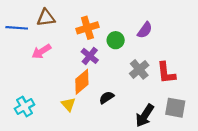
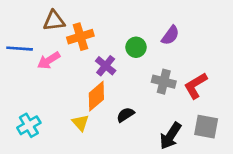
blue line: (17, 28) -> (20, 49), moved
orange cross: (87, 28) -> (80, 37), moved
gray cross: (139, 69) -> (164, 82), turned -36
red L-shape: (166, 73) -> (196, 86), turned 65

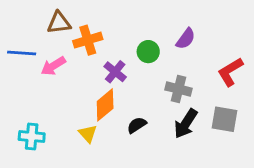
red L-shape: (196, 86) -> (230, 72), moved
cyan cross: (29, 125) -> (32, 137), turned 35
gray square: (206, 127) -> (225, 119), moved
black arrow: (170, 136) -> (186, 124), moved

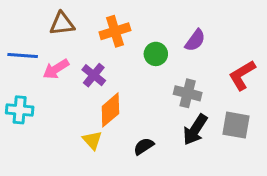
orange cross: (88, 40) -> (115, 31), moved
purple cross: (115, 72) -> (94, 75), moved
black semicircle: (137, 125) -> (144, 146), moved
cyan cross: (32, 137) -> (20, 110), moved

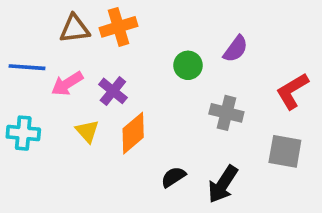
orange cross: (115, 31) -> (118, 27), moved
black arrow: (195, 130) -> (223, 184), moved
yellow triangle: (92, 140) -> (87, 131), moved

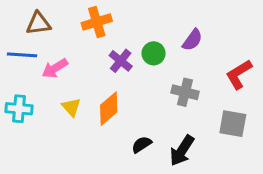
brown triangle: (75, 29) -> (38, 23), moved
purple cross: (113, 91) -> (121, 61), moved

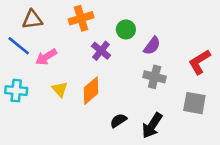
purple semicircle: (192, 40) -> (152, 46), moved
green circle: (154, 53) -> (126, 29), moved
blue line: (22, 55) -> (19, 46), turned 35

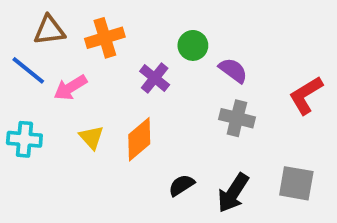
orange cross: (81, 18) -> (105, 38), moved
purple semicircle: (152, 46) -> (233, 70), turned -90
gray square: (194, 103) -> (296, 183), moved

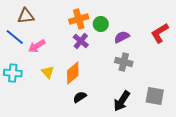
orange cross: (105, 38) -> (79, 19), moved
purple semicircle: (233, 70) -> (122, 37), turned -63
red L-shape: (306, 95) -> (160, 33), moved
black semicircle: (181, 185) -> (80, 97), moved

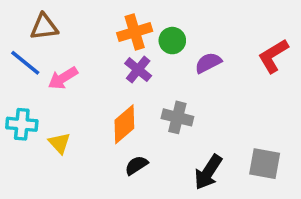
gray cross: (124, 62) -> (177, 117), moved
yellow triangle: (48, 72) -> (59, 143), moved

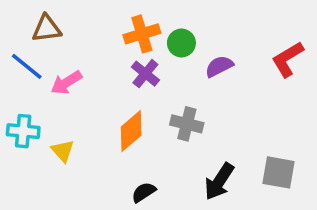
black semicircle: (136, 165) -> (144, 192), moved

